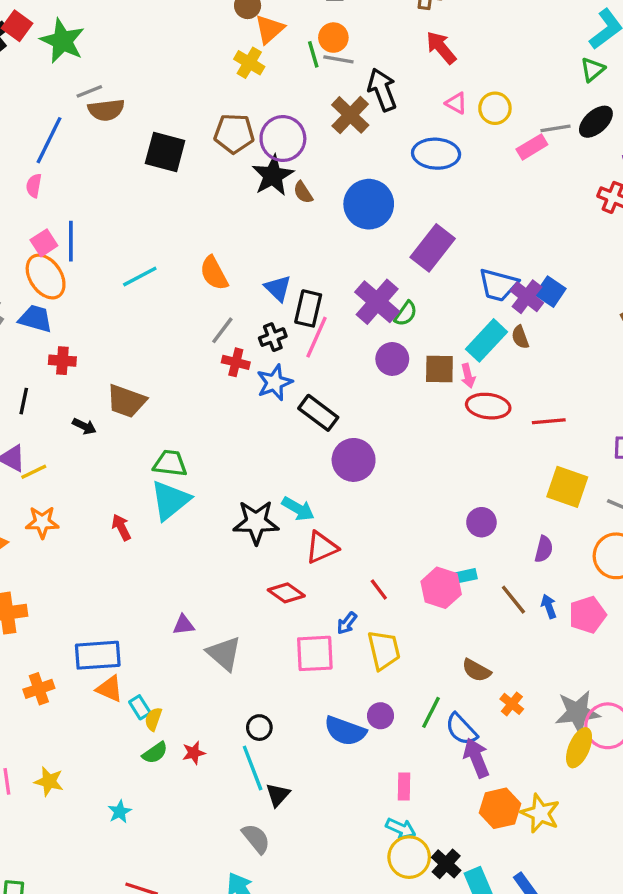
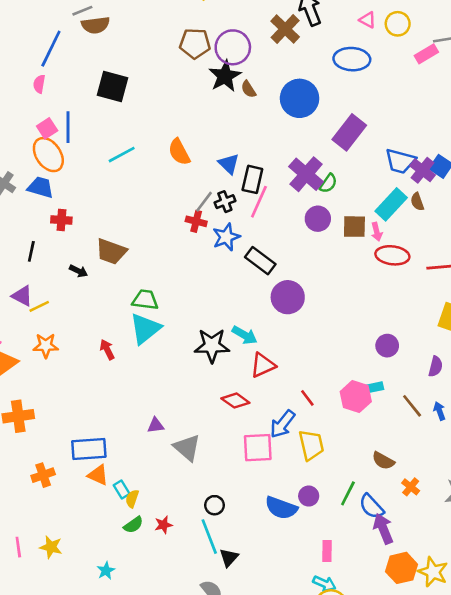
black square: (165, 152) -> (112, 87), moved
gray line: (222, 330) -> (204, 202), moved
blue arrow: (347, 623) -> (283, 424), size x1.6

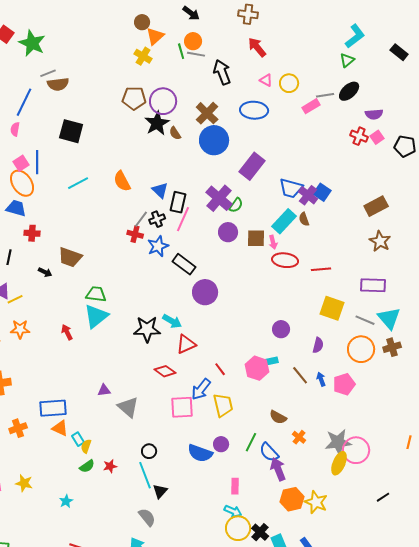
brown cross: (285, 29) -> (207, 113), moved

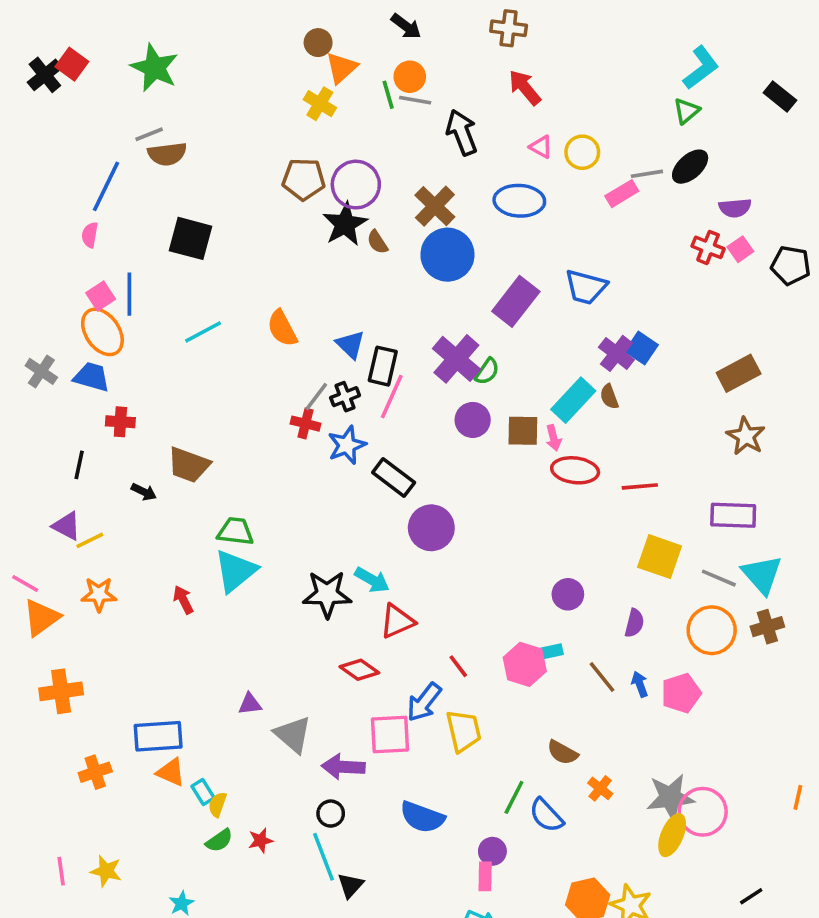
green star: (32, 43) -> (155, 68), moved
blue trapezoid: (291, 188) -> (586, 287), moved
purple circle: (221, 444) -> (492, 851), moved
purple arrow: (278, 469) -> (343, 767), moved, turned -65

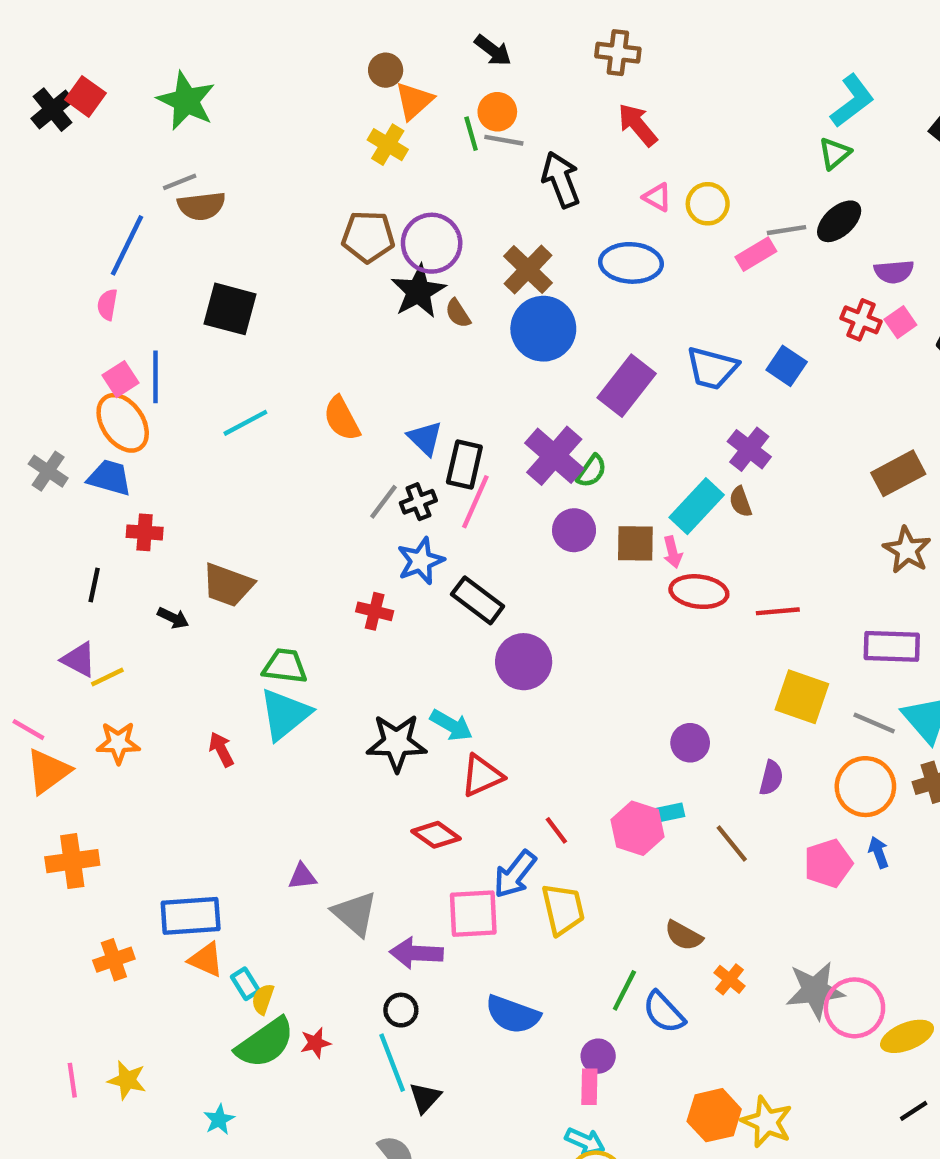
blue square: (642, 348) -> (787, 366), moved
red cross: (306, 424) -> (375, 611), moved
blue arrow: (640, 684) -> (879, 852), moved
yellow ellipse: (672, 835) -> (907, 1036), moved, turned 45
green semicircle: (219, 840) -> (265, 1043), size x1.8

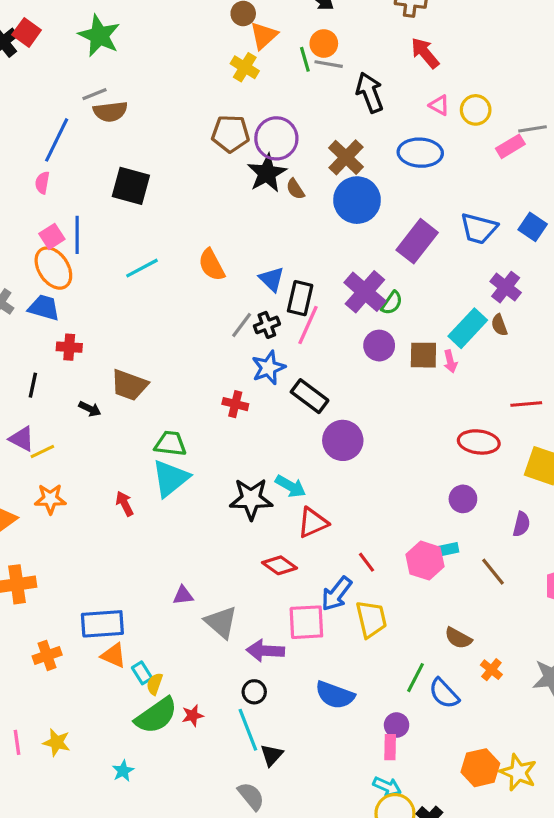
red ellipse: (699, 592) -> (479, 442), moved

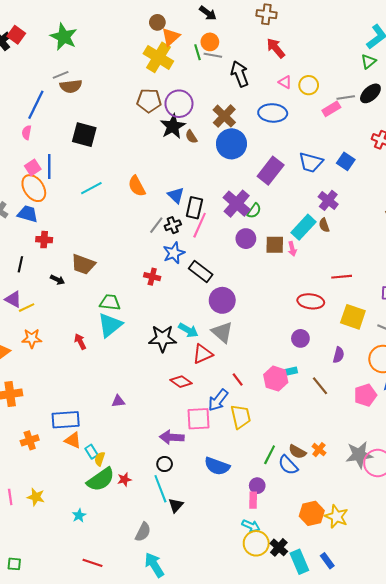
yellow cross: (245, 67) -> (158, 57), size x1.6
gray triangle: (221, 622) -> (222, 332), moved
brown semicircle: (458, 638) -> (297, 452), moved
gray semicircle: (251, 796) -> (143, 532), moved, turned 66

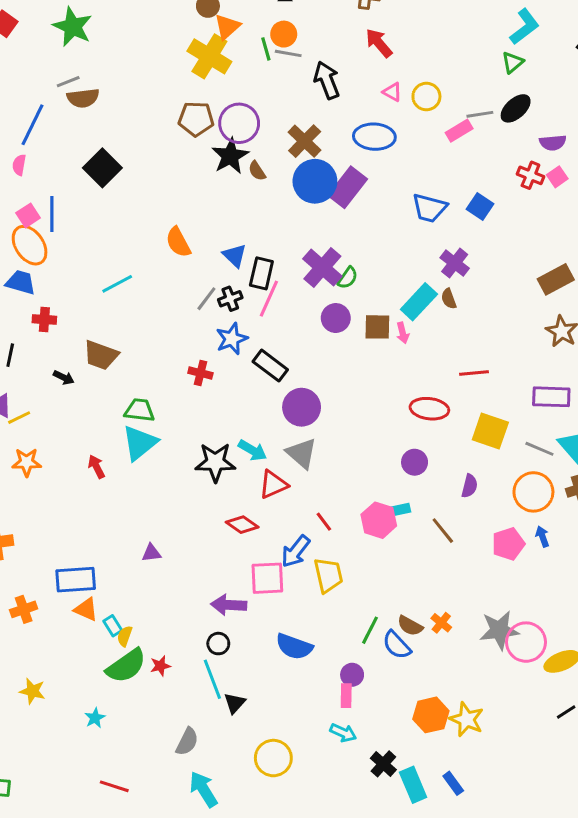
black square: (84, 135) -> (102, 168), turned 30
purple rectangle: (271, 171) -> (348, 187), moved
cyan line: (91, 188) -> (117, 284), moved
yellow circle: (256, 543) -> (273, 758), moved

